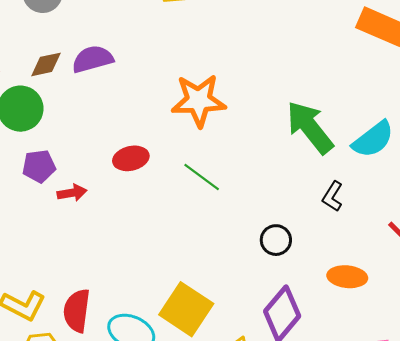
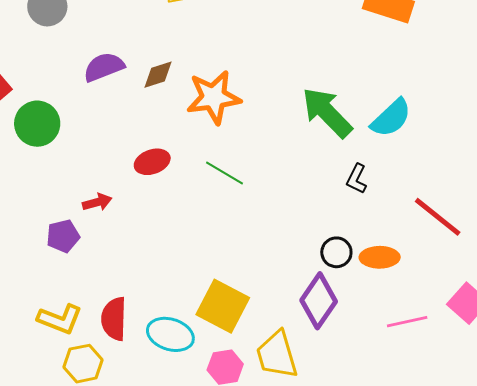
brown diamond: (46, 64) -> (158, 75), moved
purple pentagon: (39, 166) -> (63, 236), moved
black circle: (276, 240) -> (336, 252), moved

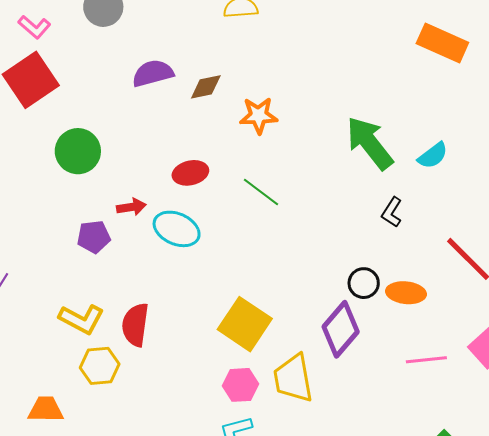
orange star: (214, 97) -> (259, 115), size x0.7
cyan semicircle: (391, 118) -> (433, 156), size x0.7
green circle: (37, 124) -> (78, 151), moved
cyan ellipse: (170, 334) -> (177, 229), moved

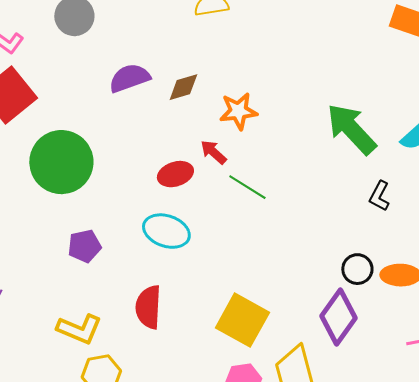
green circle: (78, 151) -> (61, 162), size x1.4
red arrow: (131, 207) -> (213, 152), moved, turned -124
red semicircle: (135, 325) -> (148, 307), moved

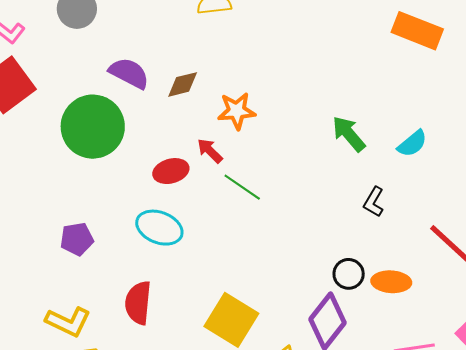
purple semicircle: (129, 78) -> (129, 73), turned 45
green arrow: (351, 129) -> (349, 134), size x0.7
green circle: (61, 162) -> (93, 127), moved

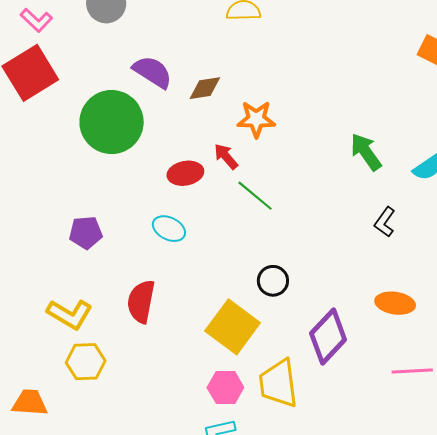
cyan ellipse: (159, 228) -> (169, 229), size x0.7
black circle: (349, 274) -> (273, 281), moved

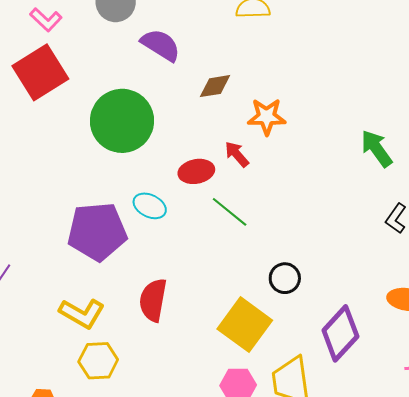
purple semicircle: (153, 72) -> (161, 45), moved
green line: (255, 196) -> (230, 212), moved
cyan ellipse: (169, 229) -> (150, 206), moved
purple pentagon: (86, 233) -> (97, 232), size x1.8

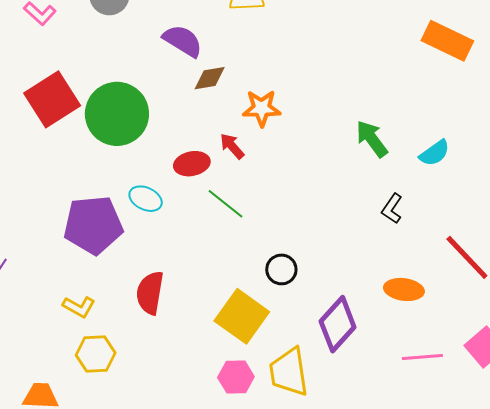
purple semicircle: (161, 45) -> (183, 41), moved
red square: (40, 72) -> (52, 99), moved
yellow L-shape: (82, 313) -> (79, 307), size x0.7

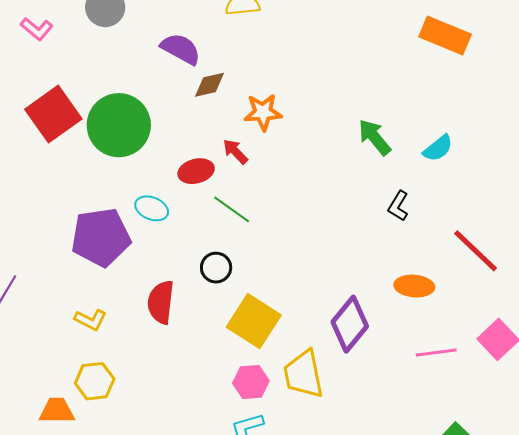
black circle: (281, 269) -> (216, 268), moved
yellow hexagon: (96, 354) -> (95, 381), moved

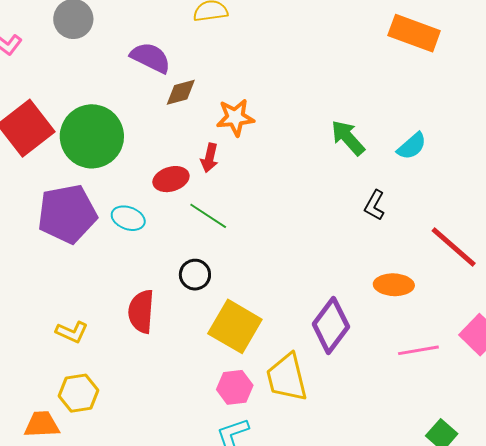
red arrow: (235, 152) -> (209, 158), turned -120
purple pentagon: (101, 237) -> (67, 214), moved

